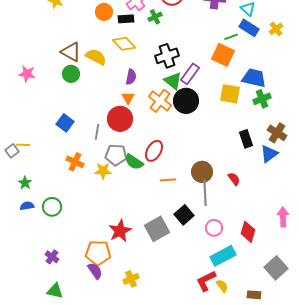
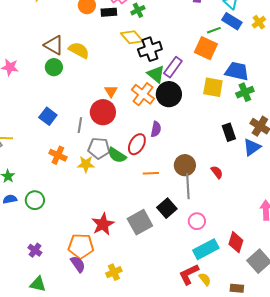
yellow diamond: (124, 44) -> (132, 37), moved
purple semicircle: (131, 77) -> (156, 129), moved
red diamond: (248, 232) -> (236, 242), moved

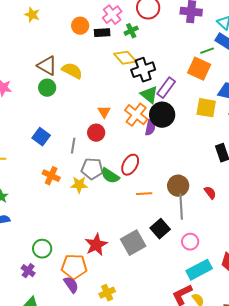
red circle: (103, 112) -> (96, 133), size x0.7
purple semicircle: (156, 129) -> (150, 128), moved
green circle: (35, 200) -> (42, 249), moved

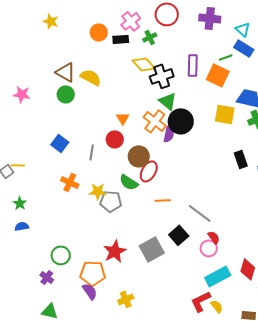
purple rectangle: (166, 88) -> (193, 65), moved, turned -35
gray pentagon: (92, 169) -> (111, 201), moved
brown circle: (178, 186) -> (139, 156), moved
red semicircle: (210, 193) -> (214, 237), moved
gray line: (181, 207) -> (200, 213), turned -50

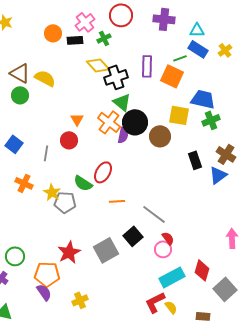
cyan triangle: (243, 29) -> (197, 30), turned -42
brown circle: (139, 156) -> (160, 136), moved
yellow star: (98, 191) -> (52, 192), turned 30

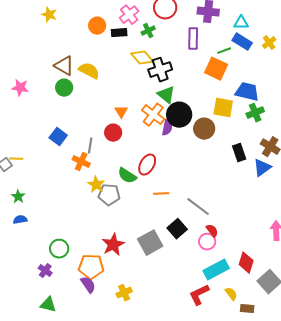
purple rectangle: (147, 66) -> (193, 39), moved
orange cross: (24, 183) -> (81, 162), moved
yellow semicircle: (171, 307) -> (231, 294), moved

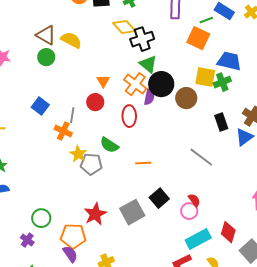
green cross: (255, 113) -> (222, 82), moved
red ellipse: (147, 165) -> (129, 116), moved, turned -30
gray line: (198, 207) -> (201, 157), moved

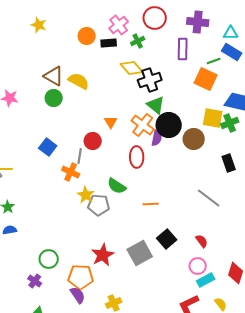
red circle: (95, 102) -> (93, 141), moved
pink circle: (189, 211) -> (198, 266), moved
cyan rectangle: (198, 239) -> (206, 280), size x0.7

